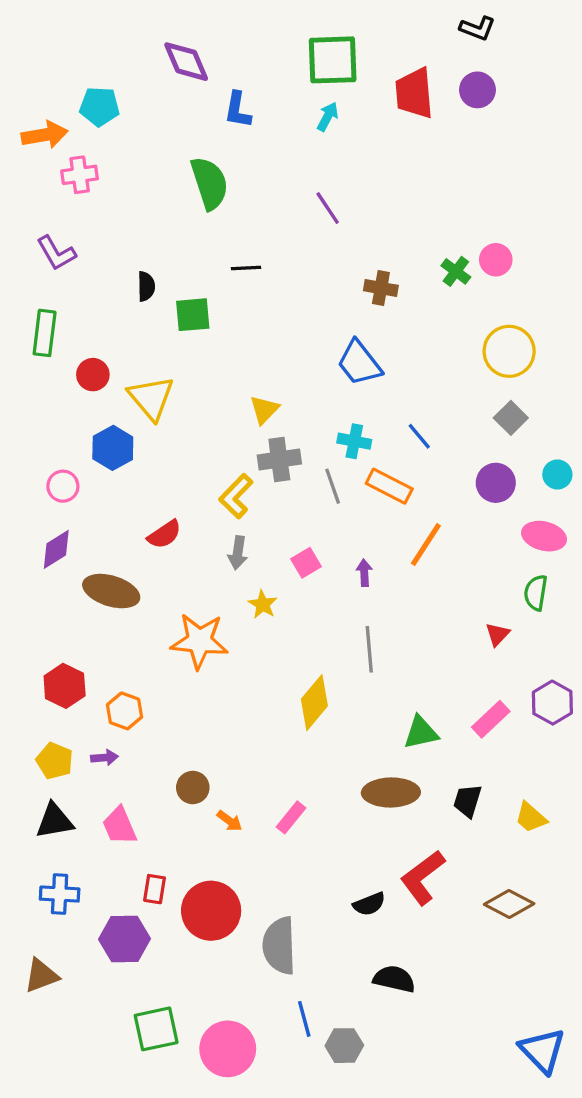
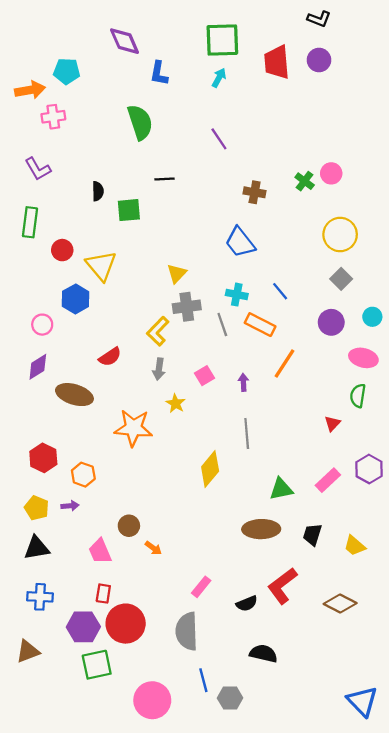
pink rectangle: (291, 817) -> (201, 587), moved
pink trapezoid: (120, 826) -> (100, 551), moved
red circle: (211, 911) -> (126, 624), moved
green square: (156, 1029) -> (97, 665), moved

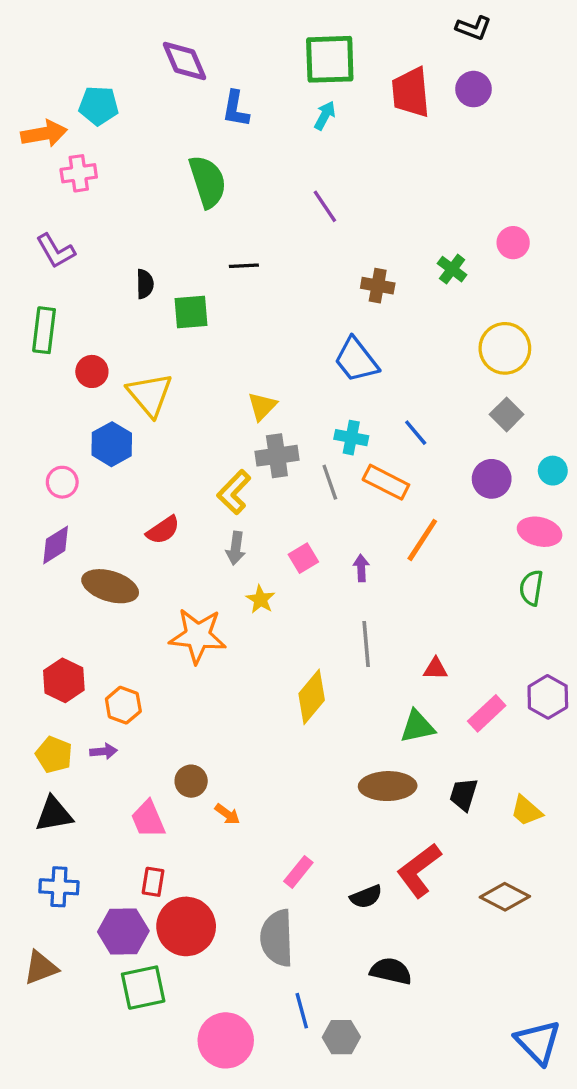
pink circle: (331, 173) -> (513, 243), moved
red triangle: (332, 423) -> (436, 669), moved, turned 48

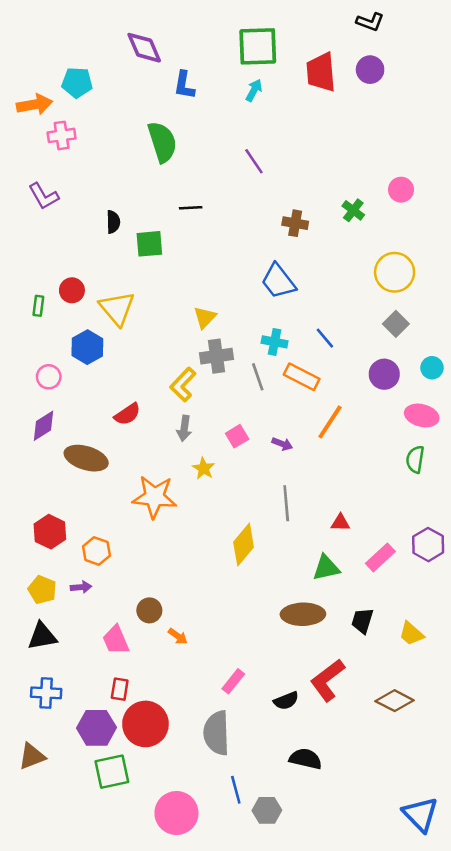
green rectangle: (44, 330) -> (38, 306), moved, size x0.6
purple arrow: (361, 568) -> (282, 444), turned 114

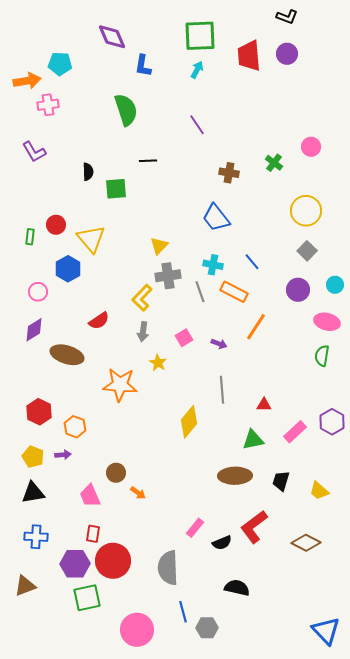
pink rectangle: (233, 681) -> (195, 528), moved

